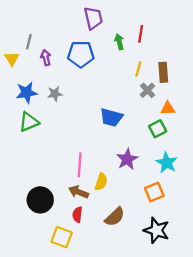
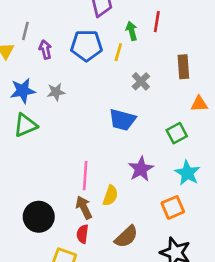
yellow line: (138, 69) -> (118, 52), moved
gray cross: (147, 90) -> (141, 81), moved
orange triangle: (168, 108) -> (199, 104), moved
brown arrow: (79, 192) -> (84, 207), turned 42

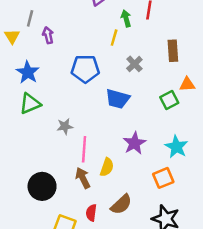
blue pentagon: (86, 46) -> (85, 69), moved
blue star: (23, 91) -> (28, 72), turned -30
gray star: (56, 92) -> (65, 126), moved
green square: (177, 133) -> (169, 100), moved
red semicircle: (82, 234) -> (91, 213), moved

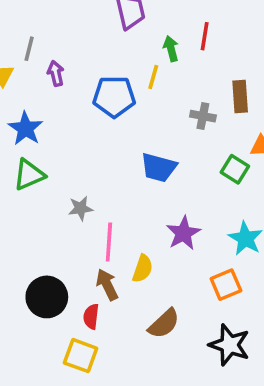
gray cross: (134, 64) -> (203, 116), moved, turned -35
blue pentagon: (85, 69) -> (114, 97), moved
green square: (169, 100) -> (235, 169), turned -30
red semicircle: (91, 213) -> (91, 316), moved

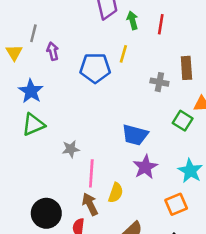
green arrow: (171, 49) -> (132, 20), moved
blue trapezoid: (159, 167) -> (135, 135), moved

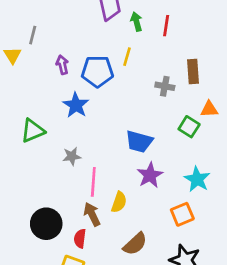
purple arrow: (53, 51) -> (62, 65), moved
blue star: (31, 91) -> (76, 105), moved

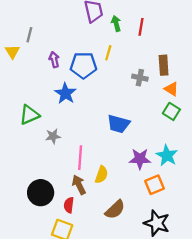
orange triangle: (209, 109) -> (171, 89), moved, turned 35
green square: (189, 127) -> (171, 111), moved
gray star: (72, 156) -> (53, 136), moved
purple star: (150, 175) -> (140, 159), moved, turned 30

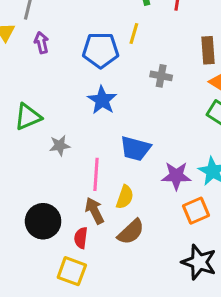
purple arrow: (54, 60) -> (42, 43), moved
gray cross: (140, 78) -> (161, 76), moved
blue star: (65, 93) -> (102, 100), moved
blue trapezoid: (118, 124) -> (135, 149), moved
brown semicircle: (115, 210) -> (131, 232), moved

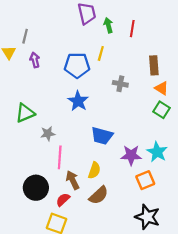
pink line: (96, 174) -> (60, 157), moved
red semicircle: (81, 238) -> (63, 200), turned 40

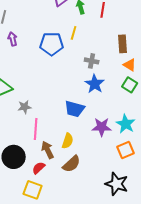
blue star: (78, 101) -> (95, 84), moved
orange square: (145, 180) -> (126, 150), moved

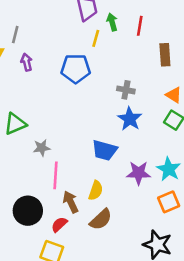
yellow line: (74, 33) -> (96, 38), moved
brown rectangle: (123, 44) -> (165, 55), moved

